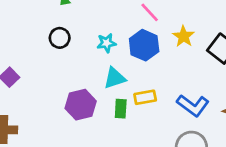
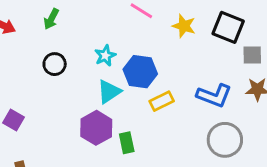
blue hexagon: (144, 45) -> (140, 72), moved
cyan triangle: (115, 78) -> (109, 92), moved
green rectangle: (121, 109) -> (127, 143), moved

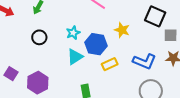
yellow star: (184, 26) -> (122, 30), moved
purple hexagon: (96, 128) -> (38, 83), moved

